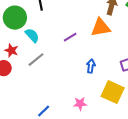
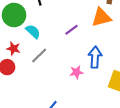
blue arrow: (91, 66) -> (95, 57), size x1.5
pink star: (80, 104) -> (76, 72), moved

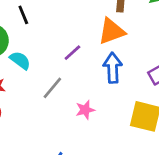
gray line: (39, 56) -> (52, 88), moved
blue arrow: (95, 57) -> (113, 68), moved

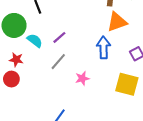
orange triangle: (112, 31) -> (117, 22), moved
purple line: (72, 53) -> (59, 37), moved

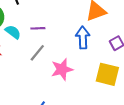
purple line: (59, 37) -> (38, 28), turned 40
pink star: (82, 78) -> (62, 69), size x1.5

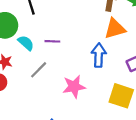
gray line: (37, 53) -> (39, 70), moved

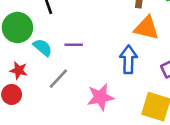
orange triangle: (115, 29) -> (146, 28), turned 30

